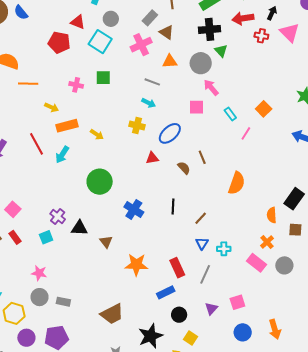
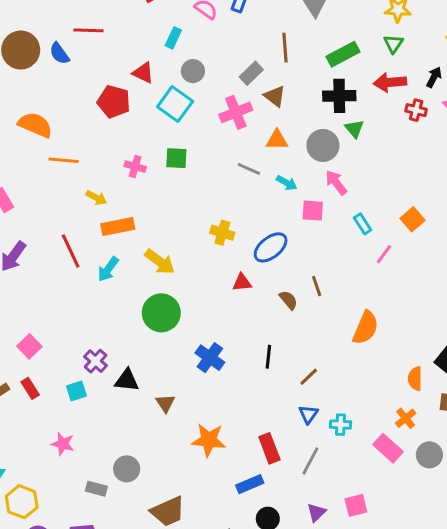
cyan arrow: (149, 103) -> (287, 183), moved
yellow arrow: (97, 134) -> (160, 262), moved, size x1.5
gray circle: (40, 297) -> (127, 469), moved

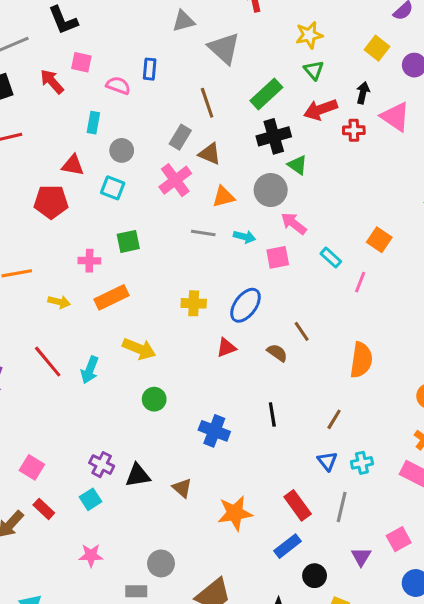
cyan square: (175, 104) -> (113, 188), size x0.7
orange rectangle: (118, 227) -> (111, 297), moved
green circle: (161, 313) -> (154, 399), size x0.6
brown line: (309, 377) -> (334, 419), moved

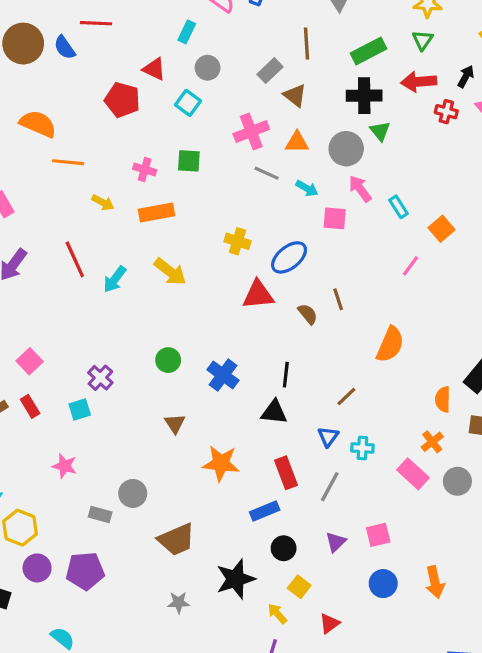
pink cross: (175, 180) -> (251, 131), moved
cyan rectangle: (331, 258) -> (399, 207), moved
red triangle: (226, 348) -> (258, 295), size x1.5
green circle: (154, 399) -> (168, 360), moved
black triangle: (138, 475) -> (274, 412), moved

